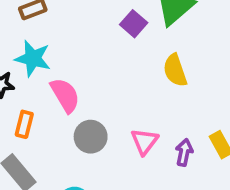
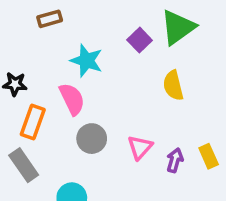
cyan star: (33, 58) -> (86, 61), moved
orange rectangle: (24, 124) -> (33, 122), size x1.4

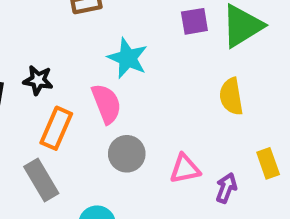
purple square: (140, 40) -> (194, 21), moved, turned 30
pink triangle: (140, 147) -> (185, 169), turned 32
yellow rectangle: (209, 156) -> (268, 163), moved

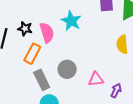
pink semicircle: (106, 104) -> (47, 33), moved
gray rectangle: (41, 180) -> (42, 80), moved

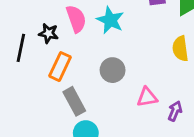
pink semicircle: (47, 33) -> (76, 19), moved
gray circle: (67, 69) -> (113, 70), moved

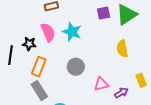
gray rectangle: (74, 101) -> (39, 91), moved
purple arrow: (175, 111) -> (121, 93), turned 40

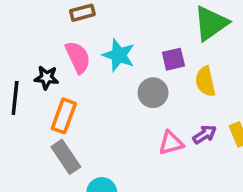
purple square: (104, 13) -> (173, 59), moved
gray circle: (76, 67) -> (153, 93), moved
purple arrow: (121, 93) -> (205, 134), moved

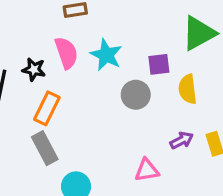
pink triangle: (171, 143) -> (147, 170), moved

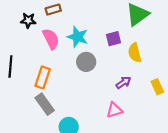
black star: (34, 69) -> (28, 20), moved
gray circle: (136, 95) -> (86, 62), moved
purple arrow: (182, 140) -> (123, 83), moved

